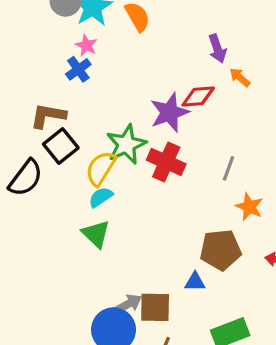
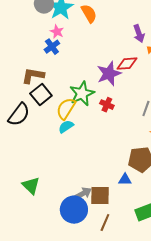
red cross: (166, 162) -> (107, 105), size x0.6
green triangle: (96, 234) -> (31, 186), moved

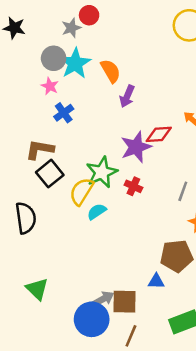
pink star: (57, 32) -> (50, 86), moved
purple arrow: (139, 34) -> (127, 96), moved, turned 42
black semicircle: (19, 115) -> (26, 218), moved, turned -45
cyan semicircle: (66, 127) -> (97, 212), moved

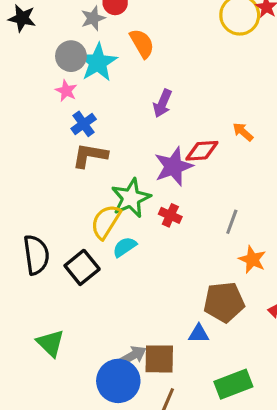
orange semicircle: (111, 71) -> (142, 43), moved
brown L-shape: (40, 150) -> (90, 155), moved
black square: (50, 174) -> (82, 267), moved

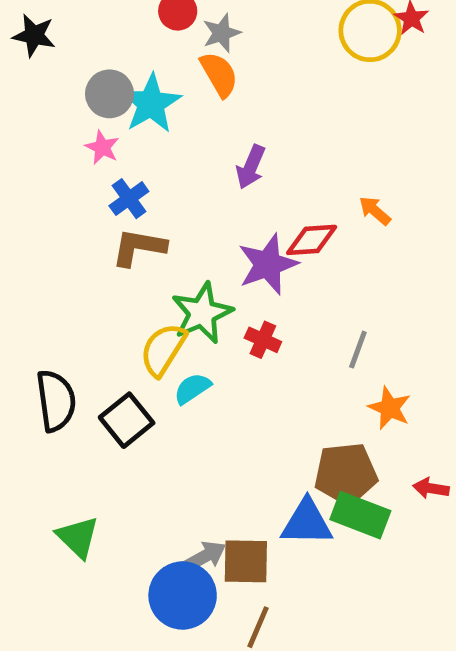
gray star: (93, 18) -> (222, 33), moved
blue triangle: (199, 334) -> (307, 522), size x1.6
green rectangle: (233, 384) -> (360, 515), moved, turned 42

